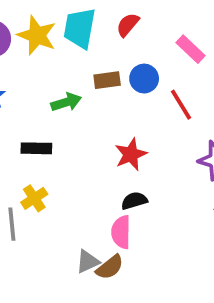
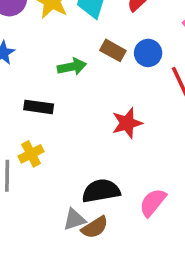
brown rectangle: (107, 80) -> (113, 50), turned 30
black semicircle: (134, 201) -> (101, 191), moved, size x1.5
pink semicircle: (121, 232) -> (153, 203), moved, turned 32

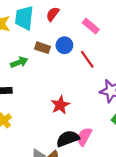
red star: (127, 123) -> (60, 105), moved
black semicircle: (101, 191) -> (68, 139), moved

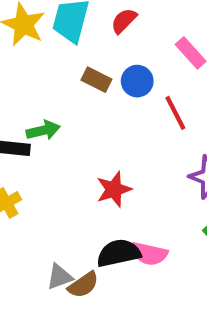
green arrow: (19, 62) -> (43, 130), moved
pink semicircle: (84, 137) -> (149, 254), turned -114

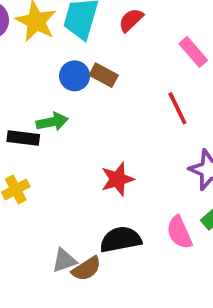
blue circle: (137, 81) -> (75, 76), moved
pink semicircle: (149, 254) -> (179, 232), moved, turned 52

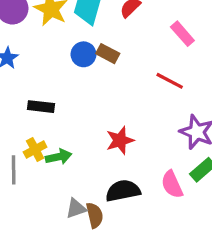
red line: (177, 108) -> (170, 81), turned -36
green arrow: (52, 122) -> (59, 157), moved
brown semicircle: (86, 269) -> (95, 215), turned -70

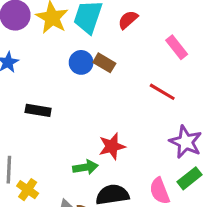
yellow cross: (35, 149) -> (28, 190), moved, turned -30
green arrow: (59, 157) -> (85, 167), moved

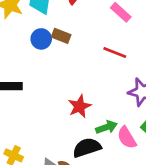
green arrow: (85, 167) -> (107, 127), moved

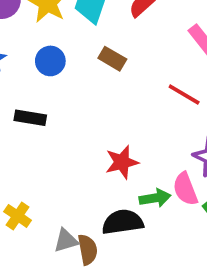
blue circle: (41, 39) -> (50, 61), moved
pink semicircle: (127, 138) -> (185, 189), moved

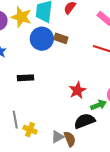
blue circle: (50, 61) -> (42, 39), moved, size x1.5

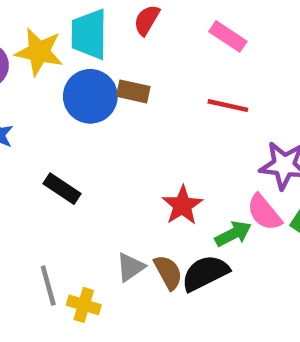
black rectangle: (25, 78) -> (62, 189), turned 42
gray triangle: (58, 137) -> (130, 267), moved
brown semicircle: (70, 139) -> (168, 272), moved

